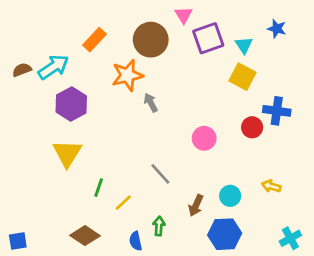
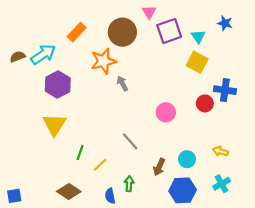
cyan cross: (290, 238) -> (222, 184), moved

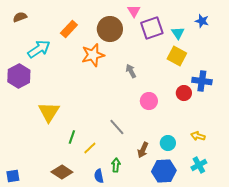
brown semicircle: (18, 57) -> (20, 17), moved
gray arrow: (122, 83) -> (131, 71), moved
purple hexagon: (58, 84) -> (19, 76), moved

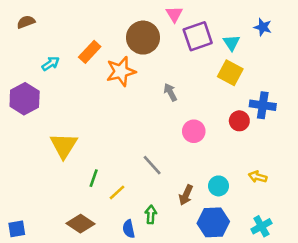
orange rectangle: (69, 29) -> (90, 52), moved
cyan arrow: (39, 49) -> (51, 64), size x0.6
cyan cross: (199, 165) -> (261, 226), moved

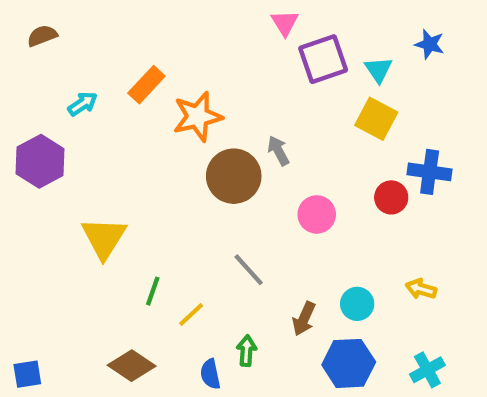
brown circle: (143, 38) -> (234, 176), moved

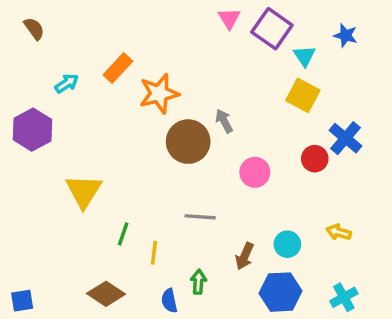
brown semicircle: (42, 36) -> (34, 29), turned 75
purple square: (323, 59) -> (272, 29), moved, turned -36
blue cross: (430, 172) -> (346, 138), turned 32
gray line: (249, 270) -> (200, 217), turned -44
yellow line: (191, 314) -> (154, 253), turned -40

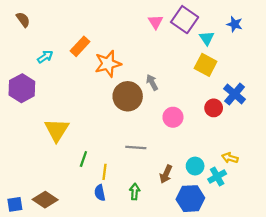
pink triangle: (229, 18) -> (156, 22), moved
brown diamond: (106, 294) -> (45, 200), moved
cyan cross: (344, 297) -> (217, 176), moved
blue semicircle: (169, 301) -> (100, 193), moved

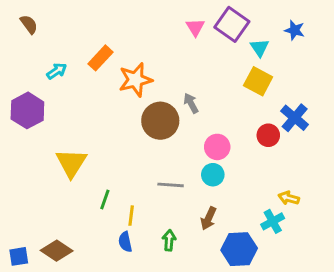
cyan circle: (195, 166) -> (213, 175), moved

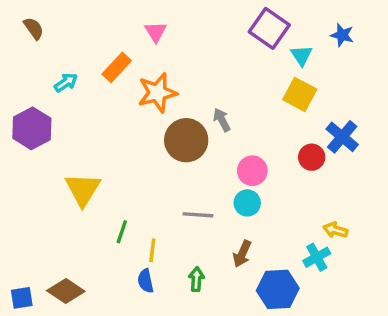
pink triangle: (195, 27) -> (156, 32), moved

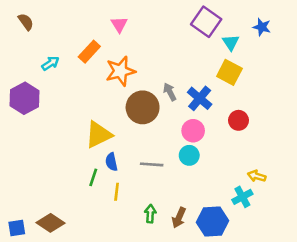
blue cross: (342, 137) -> (200, 98), moved
yellow triangle: (83, 189) -> (98, 135), moved, turned 32
brown arrow: (242, 254) -> (179, 218), moved
blue semicircle: (146, 281) -> (111, 162), moved

